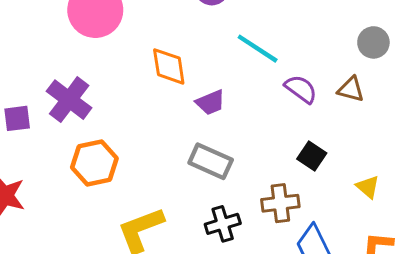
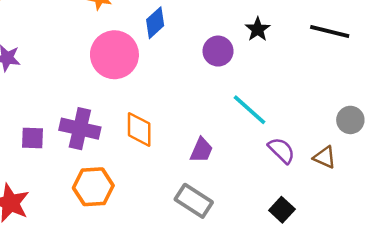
orange diamond: (169, 66) -> (139, 129), moved
purple cross: (69, 100) -> (80, 129), turned -33
purple trapezoid: (210, 102) -> (202, 150), turned -52

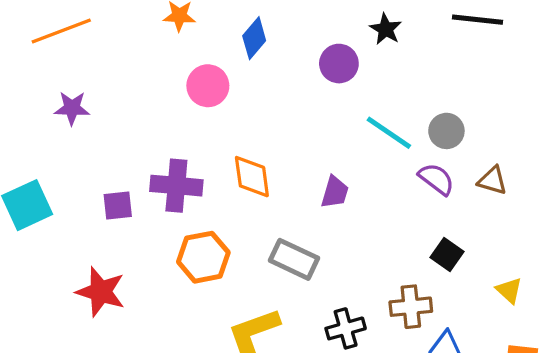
pink circle: (114, 55) -> (208, 86), size x0.7
gray circle: (350, 120) -> (446, 131), moved
gray rectangle: (194, 201) -> (294, 259), moved

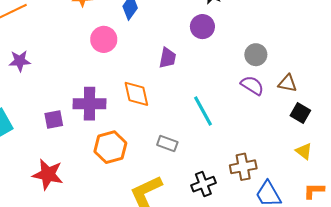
purple circle: (339, 64) -> (202, 27), moved
cyan line: (389, 133) -> (203, 111), moved, turned 32
purple trapezoid: (335, 192) -> (168, 58), moved
black square: (447, 254) -> (300, 113), moved
gray rectangle: (294, 259) -> (167, 144), size x0.7

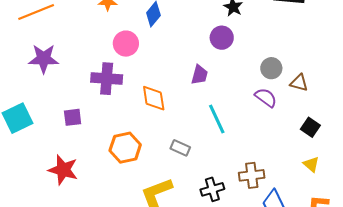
purple trapezoid: (168, 58) -> (200, 75), moved
purple star: (20, 61) -> (44, 59), size x1.4
brown triangle: (287, 83) -> (299, 83), moved
purple cross: (90, 104) -> (107, 79), moved

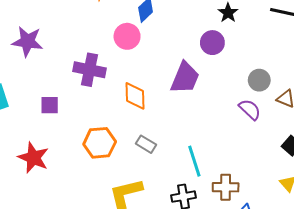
pink circle: (126, 44) -> (127, 36), moved
purple trapezoid: (200, 75) -> (185, 78), size x1.6
cyan line: (217, 119) -> (194, 161), moved
gray rectangle: (180, 148) -> (146, 144), moved

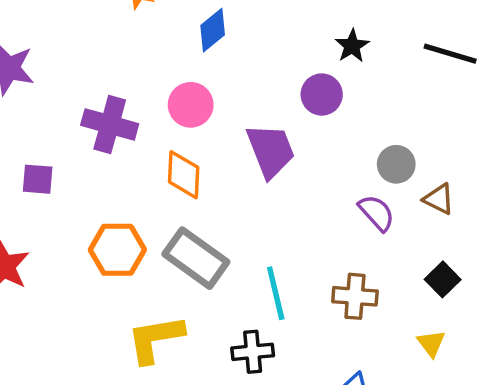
pink circle: (127, 36) -> (191, 105), moved
purple trapezoid: (185, 78) -> (271, 151), turned -48
gray rectangle: (146, 144) -> (196, 258), size x1.8
brown cross: (226, 187) -> (355, 296), moved

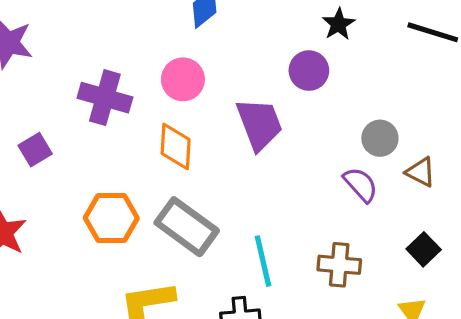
purple square: (38, 179) -> (35, 150), turned -36

